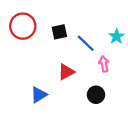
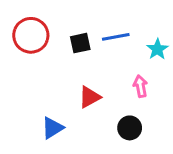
blue line: (86, 43) -> (116, 37), moved, turned -54

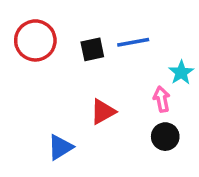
cyan star: (157, 49) -> (181, 72), moved
black circle: (130, 128) -> (165, 137), moved

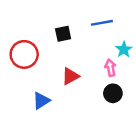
red circle: (35, 40) -> (24, 54), moved
blue line: (133, 42) -> (102, 23), moved

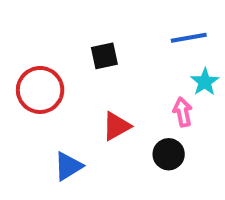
blue line: (102, 23) -> (189, 38), moved
black circle: (113, 93) -> (169, 154), moved

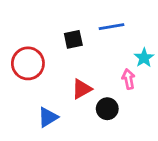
blue line: (189, 38) -> (111, 27), moved
black circle: (169, 154) -> (107, 109), moved

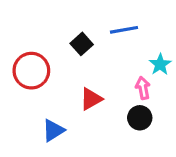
black square: (73, 39) -> (82, 44), turned -30
black circle: (107, 109) -> (140, 118), moved

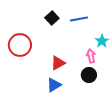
black square: (82, 44) -> (52, 18), moved
blue triangle: (53, 130) -> (54, 85), moved

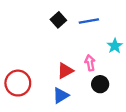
red circle: (20, 45) -> (18, 83), moved
pink arrow: (91, 56) -> (90, 63), moved

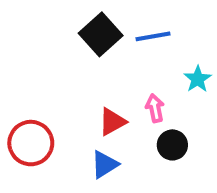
black square: (58, 20) -> (101, 34), size x1.5

